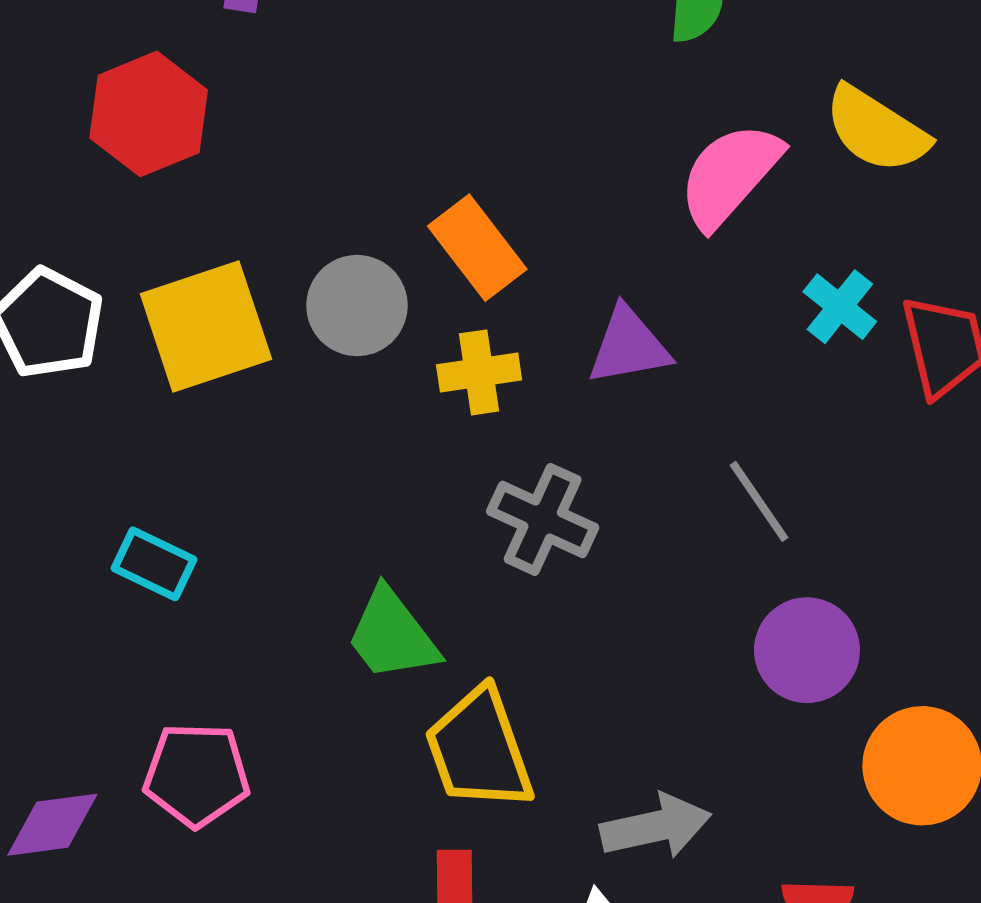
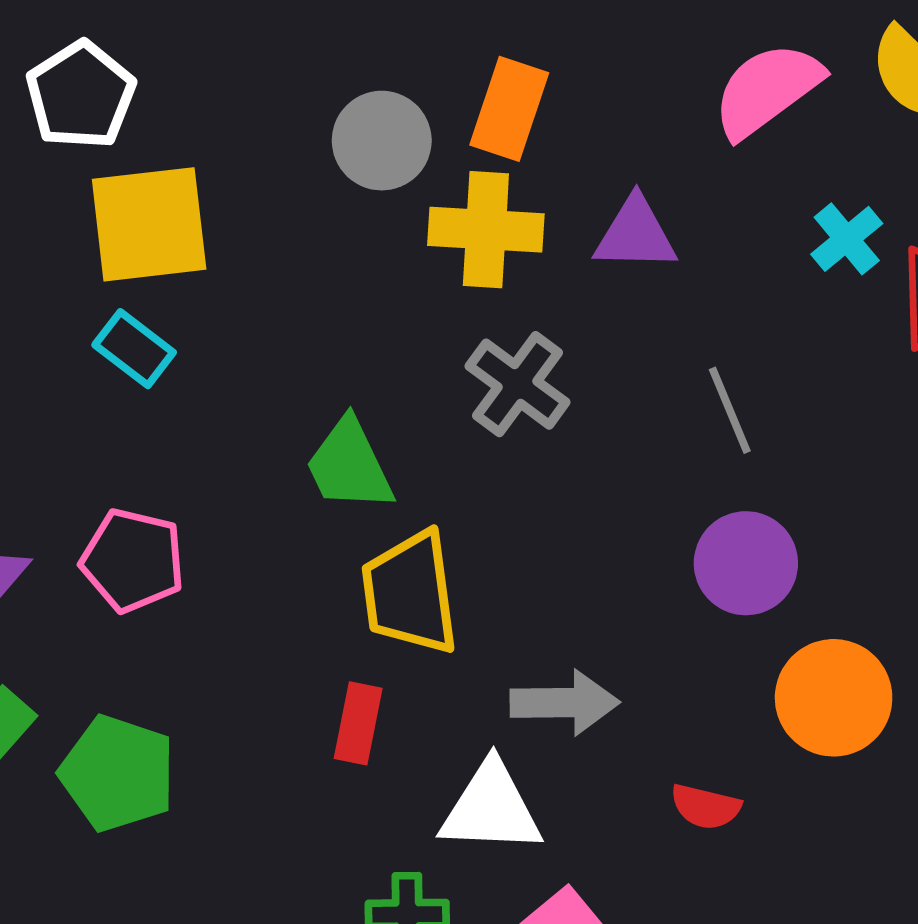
orange rectangle: (477, 248) -> (509, 109), turned 44
yellow square: (206, 326) -> (149, 224), moved
yellow cross: (479, 372) -> (486, 230), size x1.4

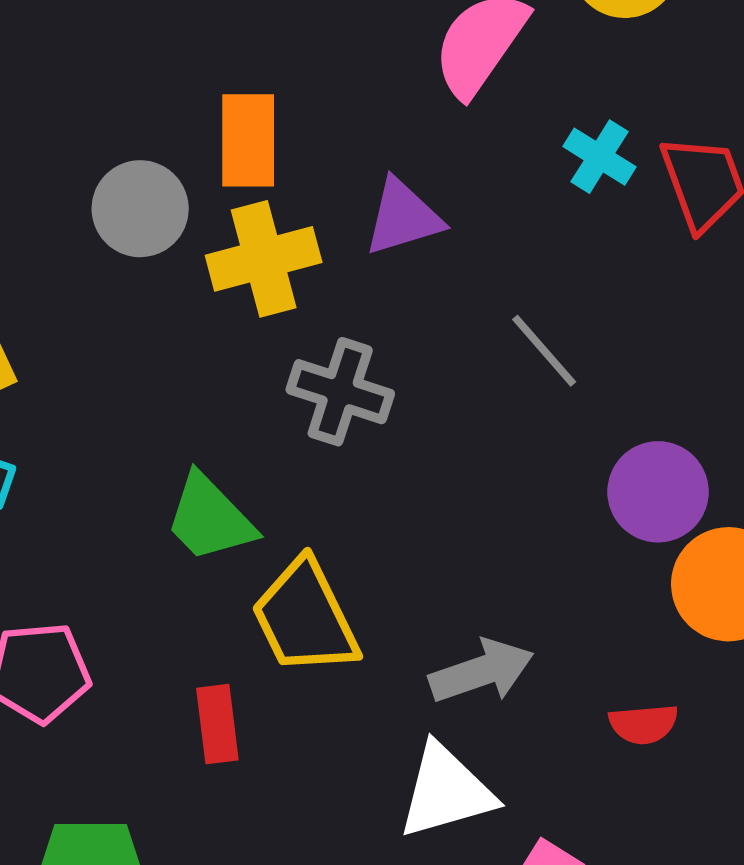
purple circle: (746, 563) -> (658, 492), moved
red rectangle: (358, 723) -> (217, 724), moved

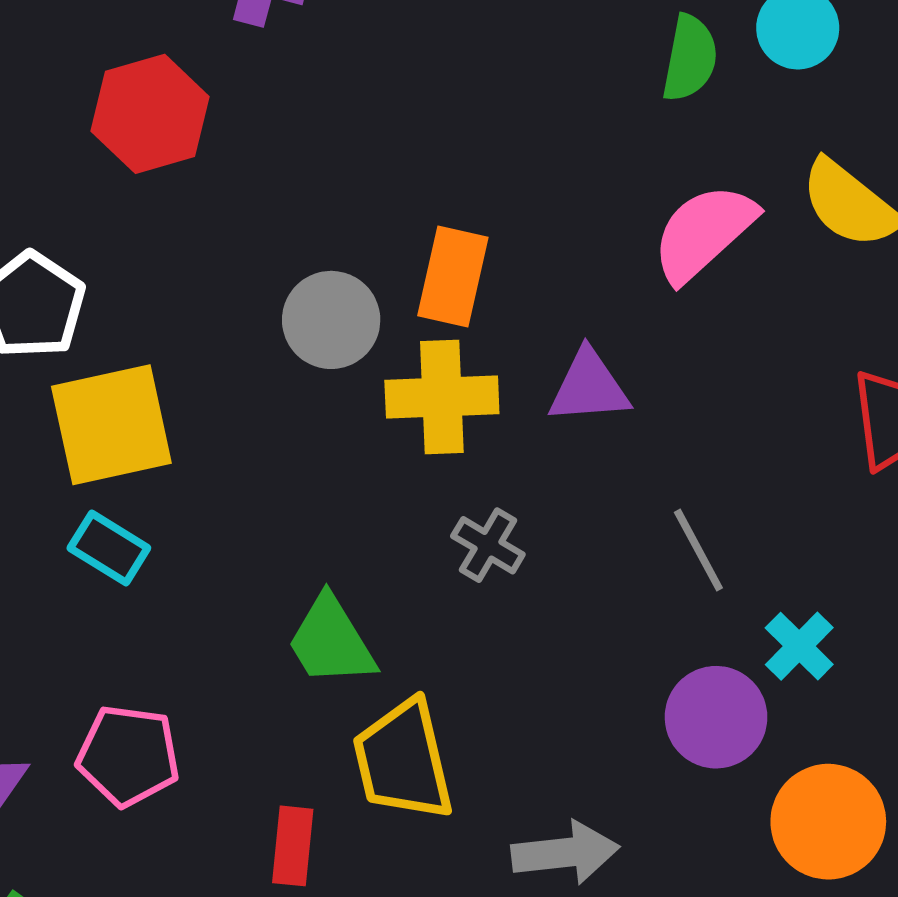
cyan cross: (599, 157) -> (799, 646), moved
gray cross: (340, 392) -> (488, 545), size x0.7
purple circle: (658, 492) -> (716, 717), moved

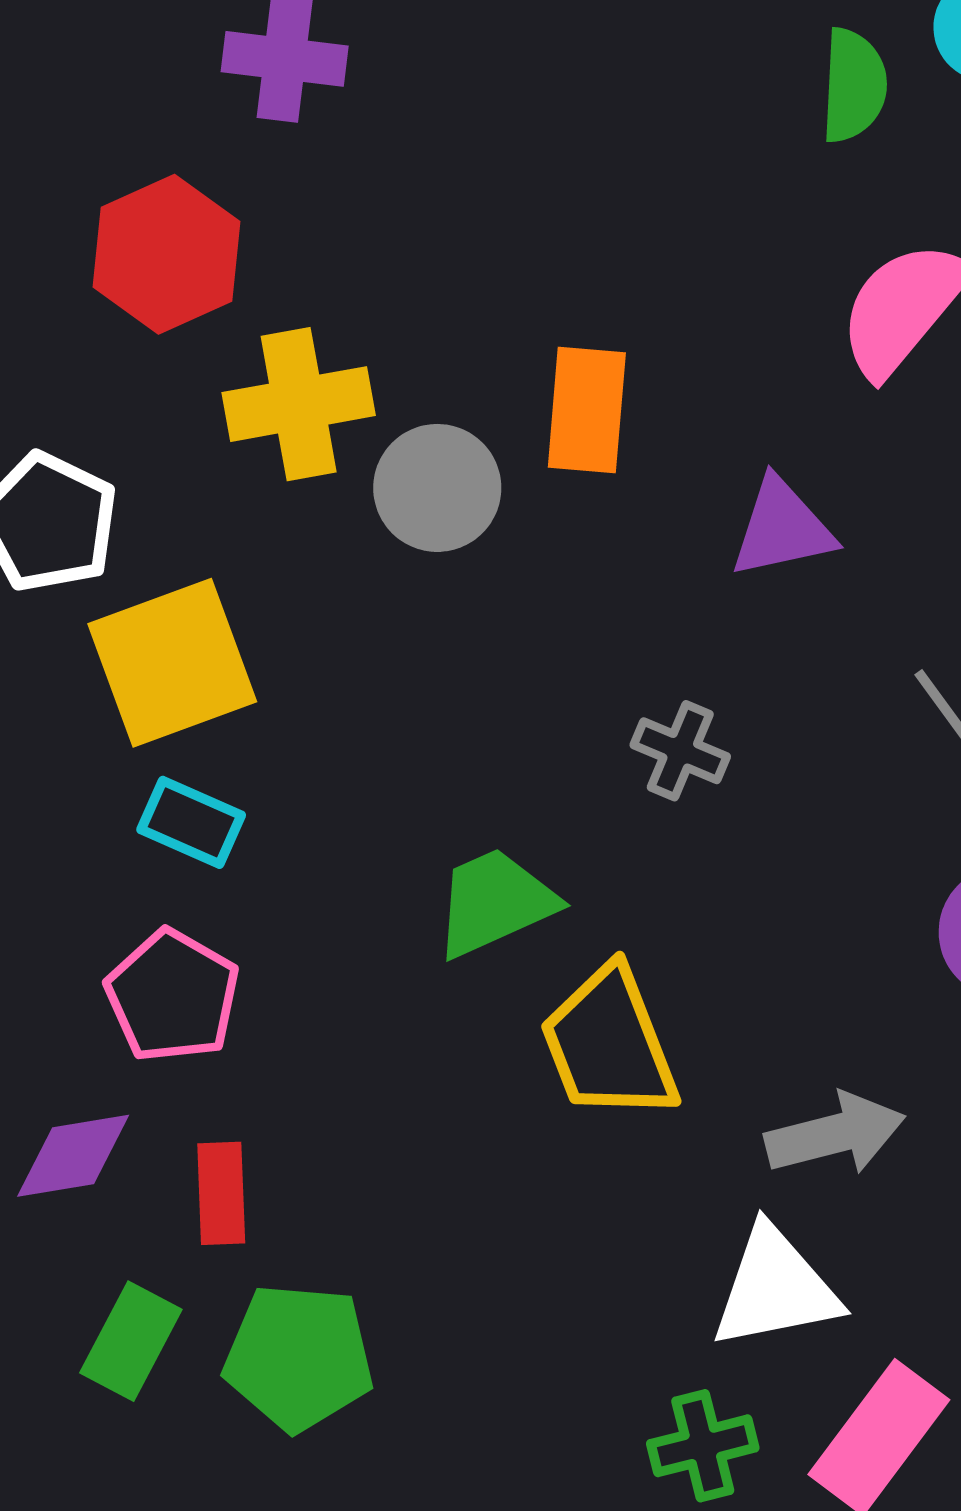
yellow cross: (442, 397) -> (299, 404), moved
green trapezoid: (331, 641) -> (495, 903), turned 105
pink pentagon: (128, 756) -> (173, 996), moved, turned 30
red rectangle: (293, 846) -> (221, 1193), moved

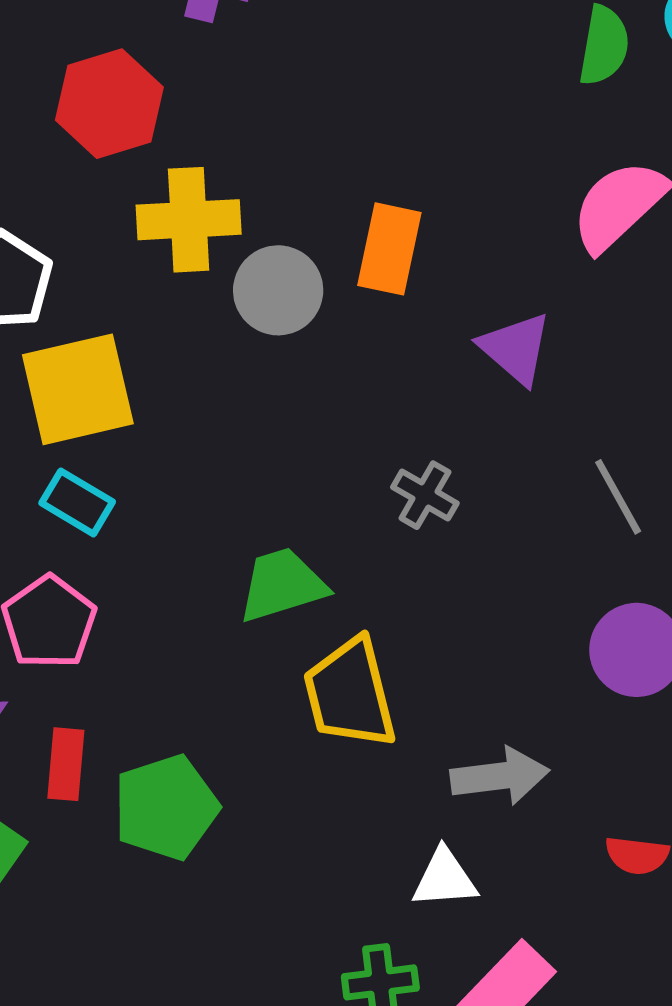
purple triangle: (782, 528) -> (516, 348), turned 46
white triangle: (775, 1288) -> (445, 879), size x0.7
green pentagon: (299, 1357) -> (166, 807), moved, turned -30

